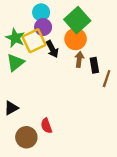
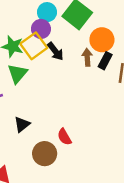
cyan circle: (41, 12) -> (47, 12), moved
orange circle: (76, 39) -> (102, 40), moved
black rectangle: (94, 65) -> (105, 61), turned 48

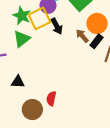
brown arrow: (87, 57) -> (82, 36), turned -48
black triangle: (22, 124) -> (18, 82), turned 32
red semicircle: (64, 137) -> (51, 99), turned 32

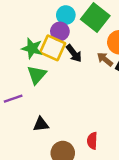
yellow square: (39, 18) -> (53, 48), turned -30
red semicircle: (51, 99) -> (92, 141), moved

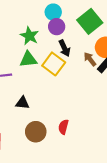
cyan circle: (66, 15) -> (53, 12), moved
yellow square: (53, 48) -> (54, 64), moved
green triangle: (37, 75) -> (28, 59), turned 30

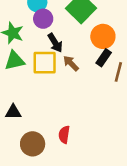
brown arrow: (90, 59) -> (71, 63), moved
yellow square: (54, 64) -> (45, 63), turned -30

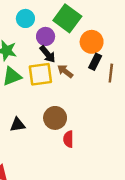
purple circle: (43, 19) -> (46, 36), moved
brown circle: (33, 144) -> (55, 118), moved

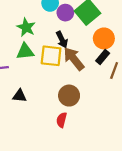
purple circle: (46, 36) -> (65, 13), moved
brown arrow: (65, 71) -> (74, 59), size x1.6
brown circle: (55, 118) -> (69, 96), moved

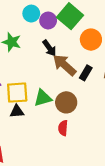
green triangle: (25, 51) -> (43, 98), moved
yellow square: (51, 56) -> (17, 93), moved
black rectangle: (103, 57) -> (86, 73), moved

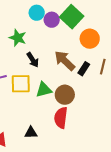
black arrow: (49, 48) -> (33, 60), moved
black triangle: (17, 111) -> (31, 133), moved
red semicircle: (63, 128) -> (61, 118), size x1.5

